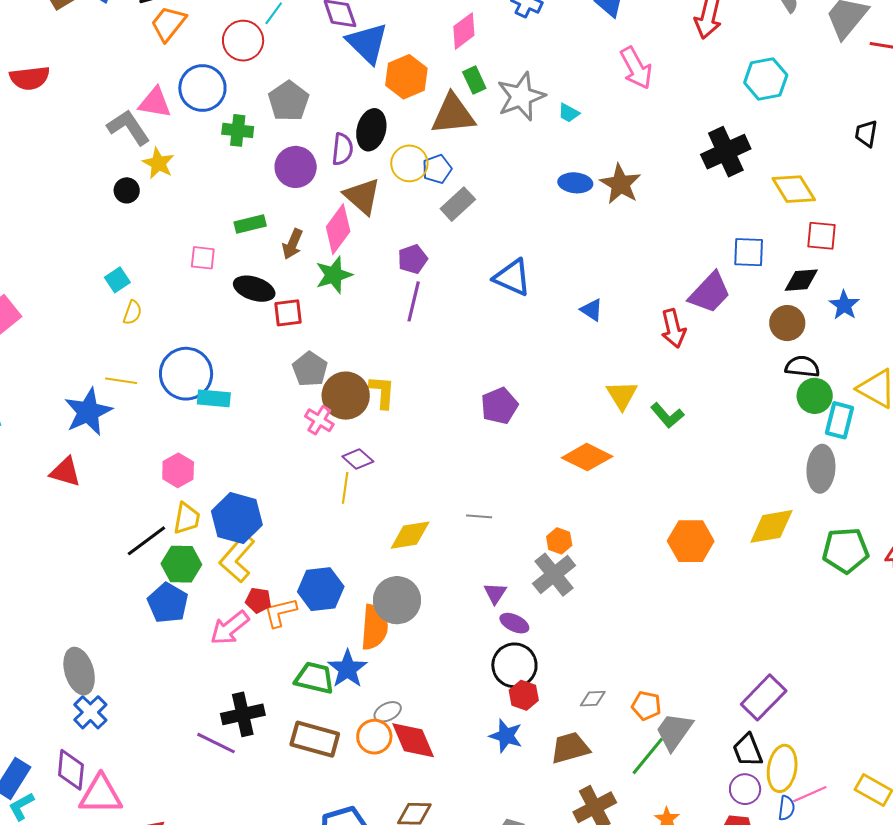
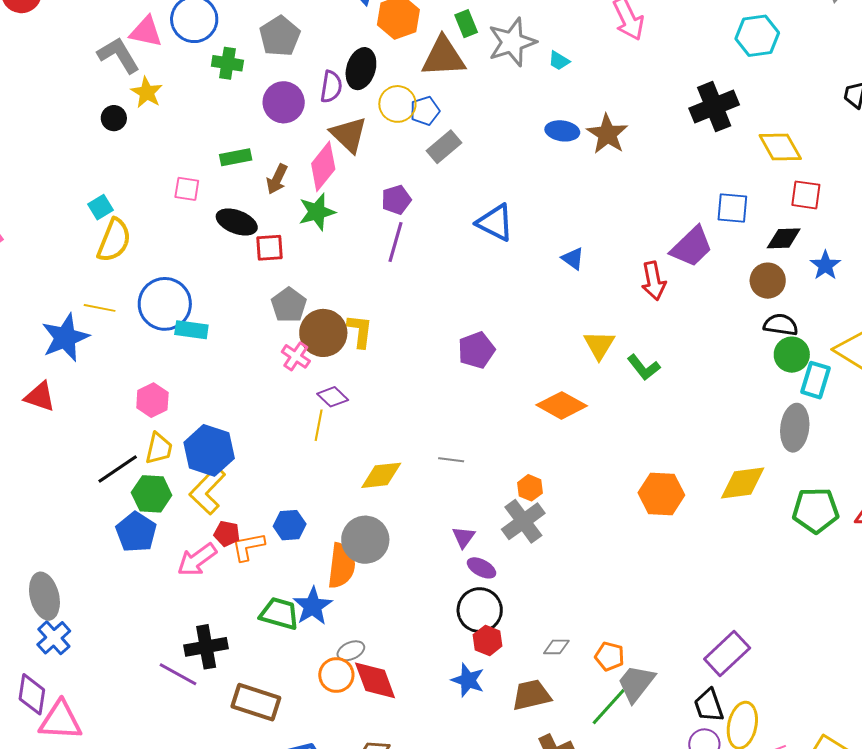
yellow semicircle: (132, 312) -> (114, 240), size x1.8
blue hexagon: (321, 589) -> (290, 525), size x0.7
brown rectangle: (315, 739) -> (256, 702), moved

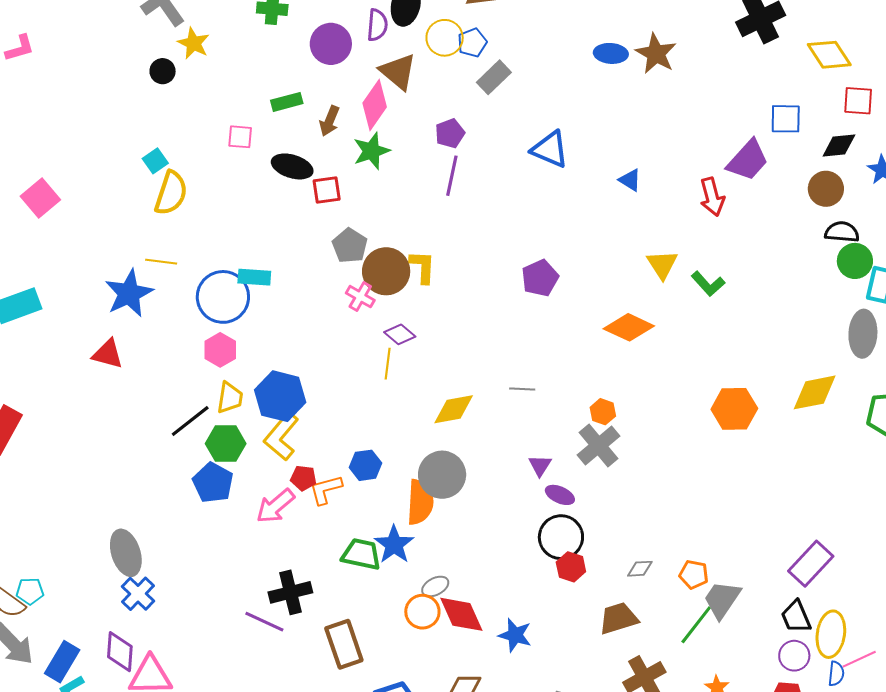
blue circle: (165, 304) -> (223, 297), moved
blue star: (468, 680) -> (515, 635), moved
brown rectangle: (256, 702) -> (344, 644), turned 57

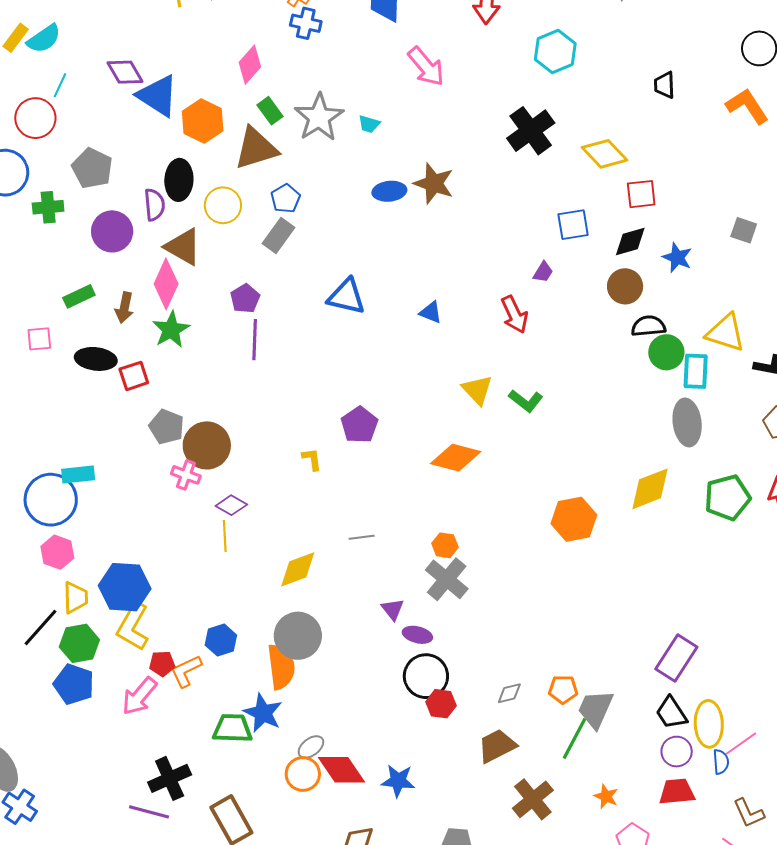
blue pentagon: (472, 43) -> (286, 199), moved
purple trapezoid: (748, 160) -> (543, 272), size x0.5
yellow L-shape: (422, 267) -> (312, 459), moved, size x0.7

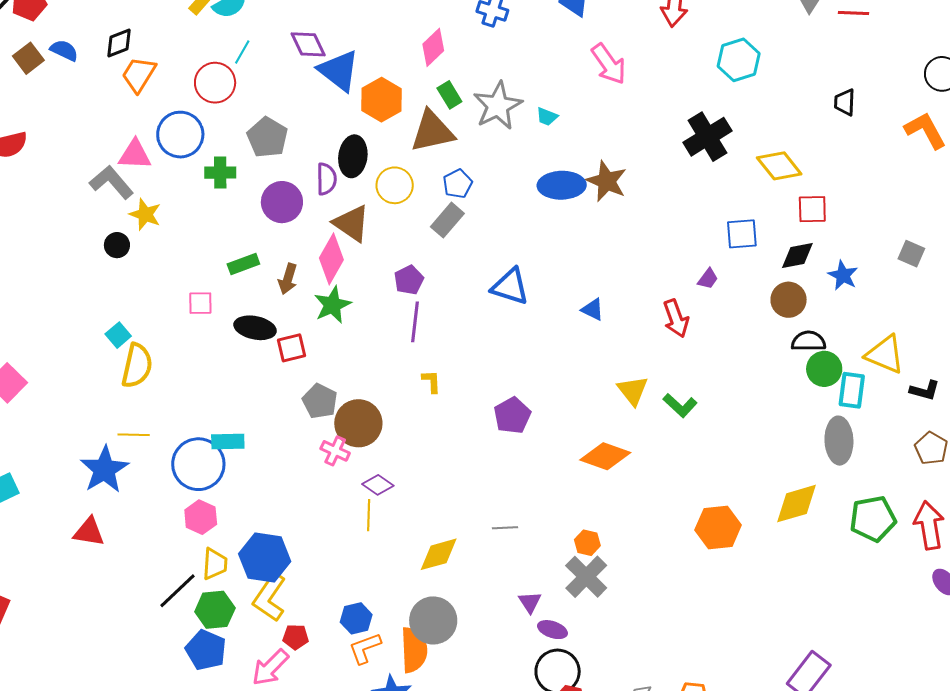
blue ellipse: (389, 191) -> (562, 185), size x1.4
yellow L-shape: (312, 459) -> (431, 381), moved
orange L-shape: (186, 671) -> (365, 648), moved

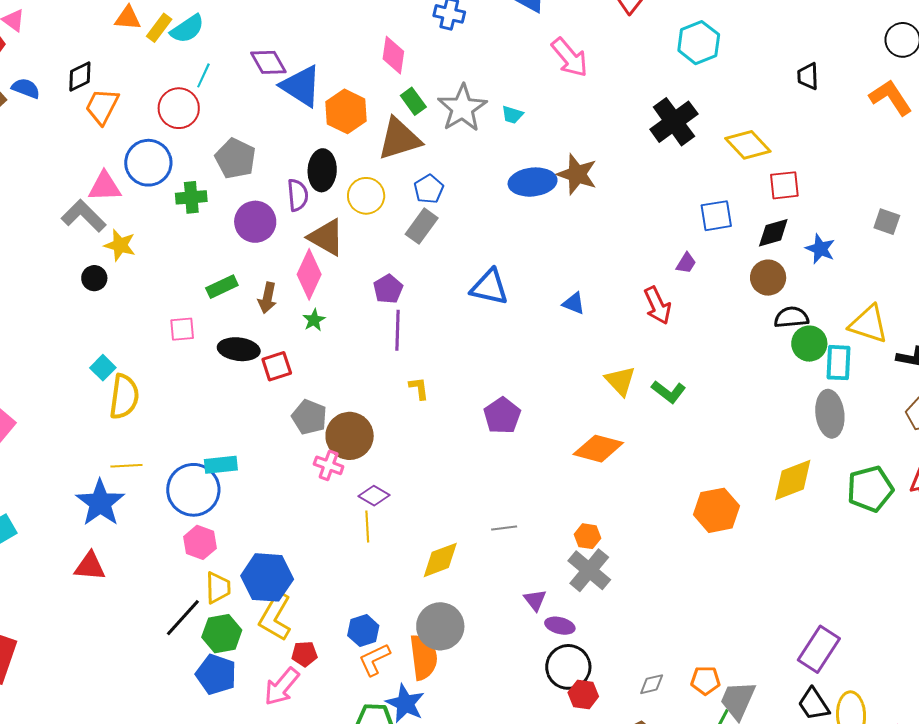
pink diamond: (433, 47) -> (393, 55), turned -33
green star: (332, 305) -> (314, 320), size x0.6

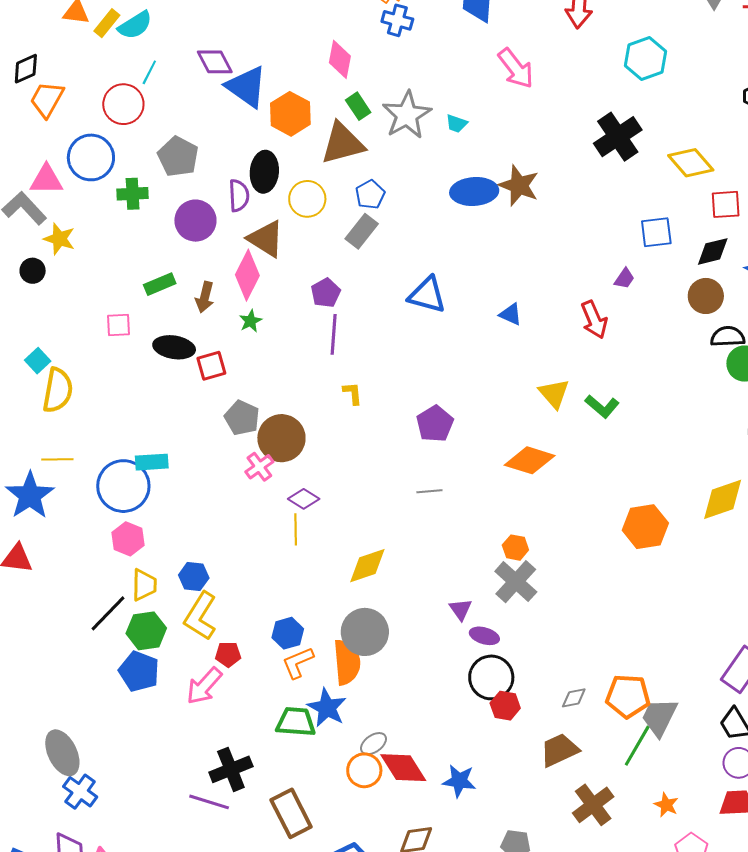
pink cross: (329, 465) -> (259, 467), turned 32
gray line: (504, 528) -> (429, 491), moved
blue hexagon: (267, 577) -> (194, 576), size x0.6
orange pentagon: (706, 680) -> (628, 696), size x1.5

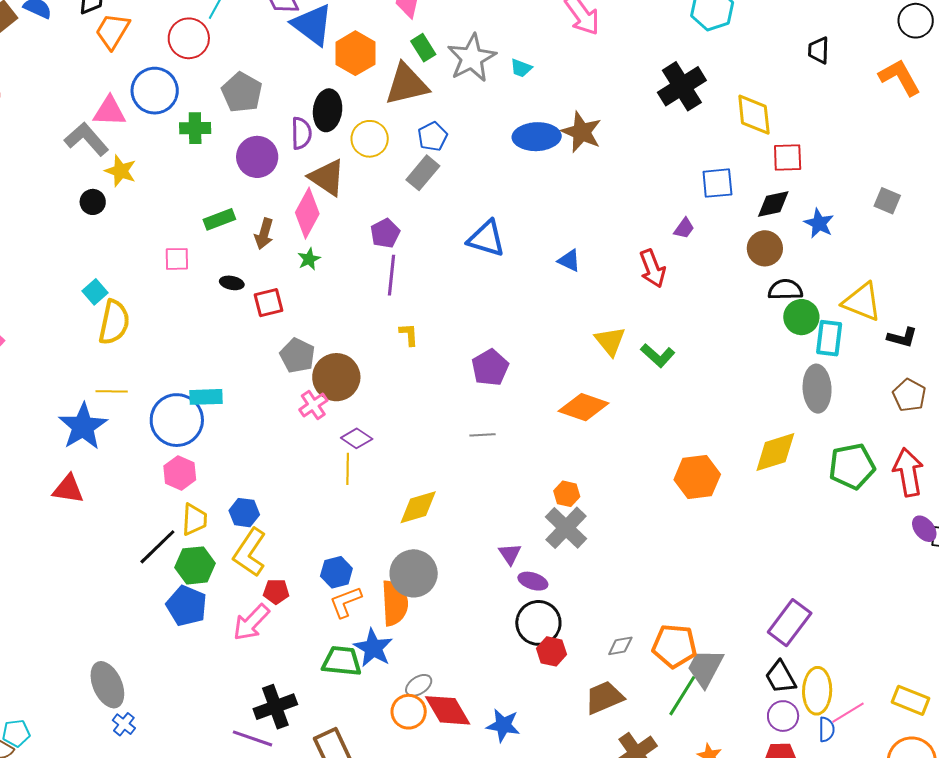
yellow diamond: (691, 163) -> (754, 115), turned 33
black ellipse: (174, 347) -> (232, 283), size x0.6
blue cross: (80, 792) -> (124, 724), size x0.7

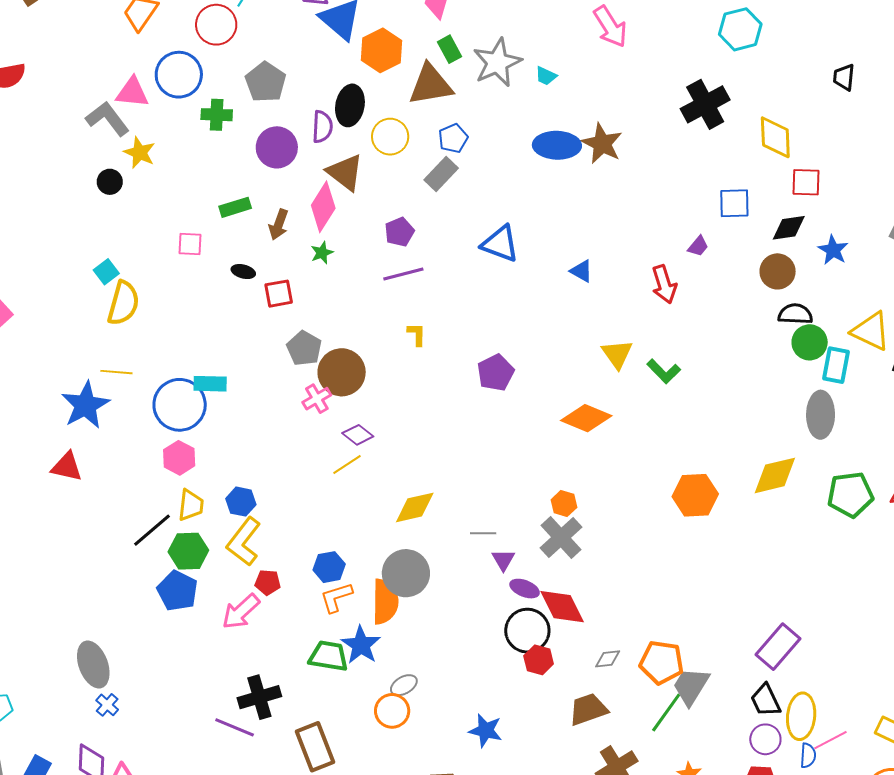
purple line: (392, 275) -> (403, 274), turned 66
gray line: (483, 435) -> (483, 533), moved
yellow line: (348, 469) -> (347, 465), turned 52
red diamond: (448, 710) -> (562, 607), moved

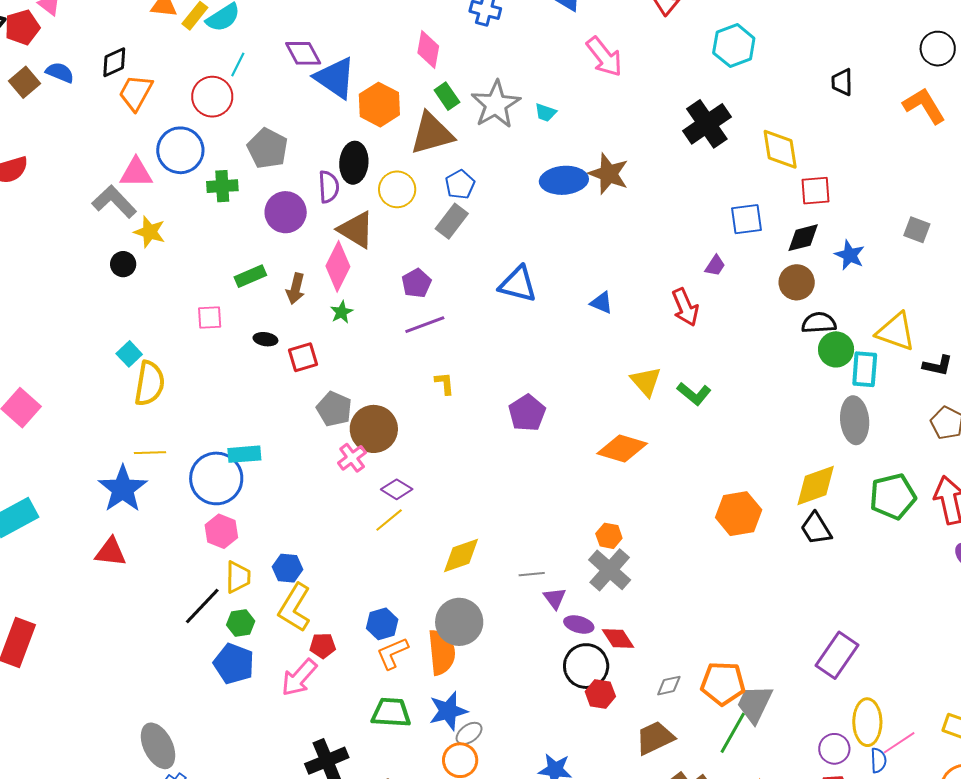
green hexagon: (188, 551) -> (241, 623), size x0.7
red diamond: (562, 607) -> (618, 638), size x0.7
blue star: (361, 645) -> (448, 711), moved, turned 30
black trapezoid: (766, 700) -> (816, 529), moved

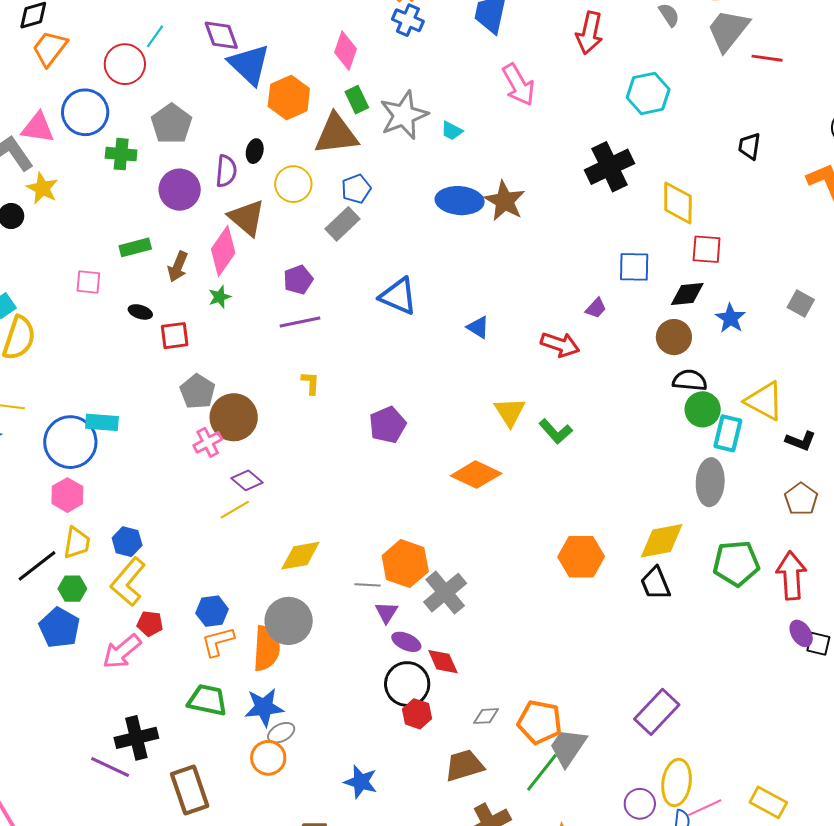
black ellipse: (354, 163) -> (255, 151), size x0.6
red arrow: (685, 307) -> (560, 345), turned -57
orange hexagon: (609, 536) -> (405, 564), moved, size x1.8

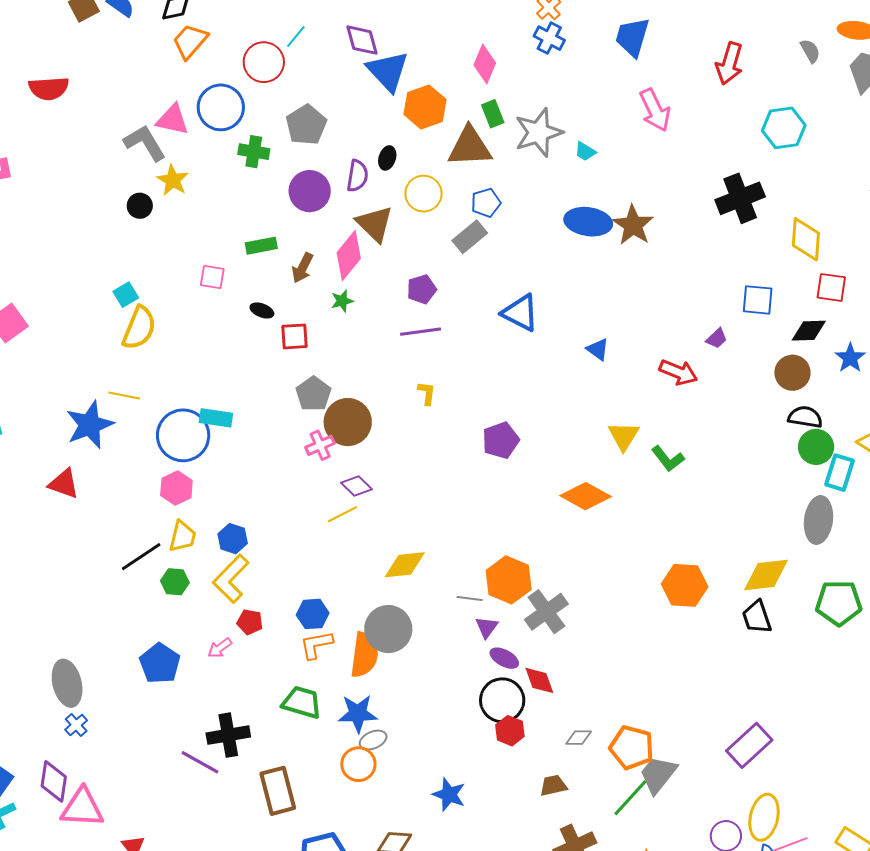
blue pentagon: (59, 628) -> (160, 663), moved
pink arrow: (122, 652) -> (220, 648), size x0.6
brown trapezoid: (464, 766) -> (553, 786), size x0.7

